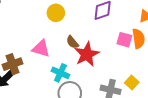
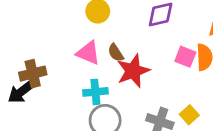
pink triangle: (41, 49) -> (88, 53), moved
cyan cross: (60, 73) -> (95, 92), turned -36

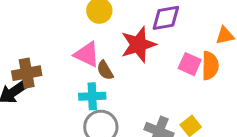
brown semicircle: (116, 53) -> (105, 70), moved
red star: (133, 71) -> (138, 44), moved

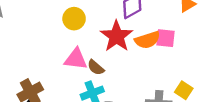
orange semicircle: (210, 66) -> (147, 40), moved, turned 90

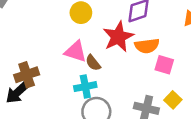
pink square: (166, 38) -> (164, 65), moved

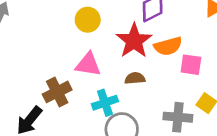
brown semicircle: (93, 63) -> (135, 78), moved, turned 132
brown cross: (27, 75) -> (57, 92), moved

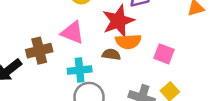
orange semicircle: (168, 46) -> (128, 41), moved

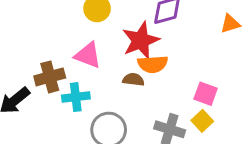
pink square: (164, 54) -> (206, 94), moved
cyan cross: (80, 70) -> (76, 97), moved

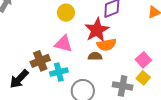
pink square: (206, 94) -> (143, 60), turned 35

